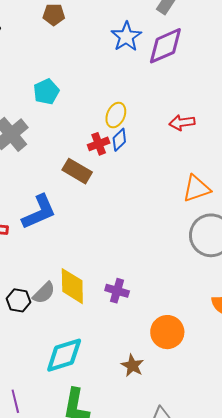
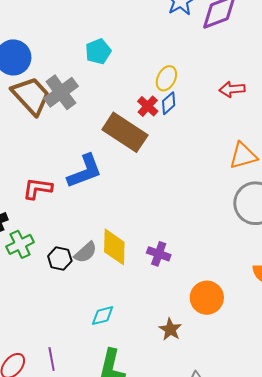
red cross: (99, 144) -> (148, 106), turned -30
brown rectangle: (77, 171) -> (125, 132), size x1.5
cyan diamond: (64, 355) -> (103, 316), size x0.6

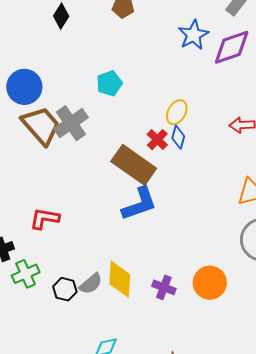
blue diamond: (169, 103) -> (178, 137), turned -35
blue L-shape: (85, 171) -> (139, 204), moved
orange circle: (207, 298) -> (210, 283), moved

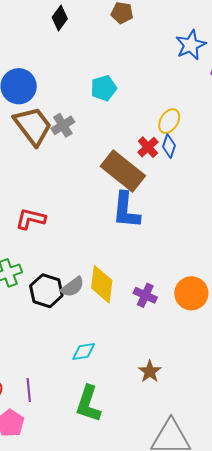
gray cross: (71, 123) -> (63, 125), size x0.7
blue L-shape: (139, 204) -> (126, 210), turned 111
black hexagon: (65, 289) -> (46, 291), size x1.4

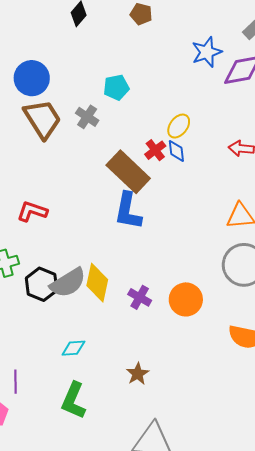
gray cross: (63, 125) -> (87, 117), moved, turned -30
blue diamond: (169, 146) -> (176, 151), turned -30
gray semicircle: (73, 287) -> (68, 283), size x1.5

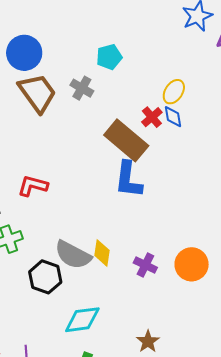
gray semicircle: (68, 283) -> (73, 255), turned 63
yellow diamond: (97, 283) -> (102, 253), size x0.7
black hexagon: (42, 284) -> (45, 277), moved
cyan diamond: (73, 348) -> (82, 320), size x1.5

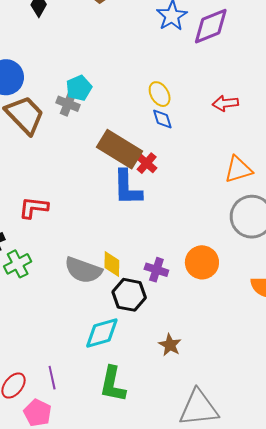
cyan pentagon: (109, 57) -> (79, 88), moved
yellow ellipse: (174, 92) -> (160, 94), turned -55
red cross: (152, 117) -> (147, 163), moved
black hexagon: (45, 277) -> (129, 295), moved

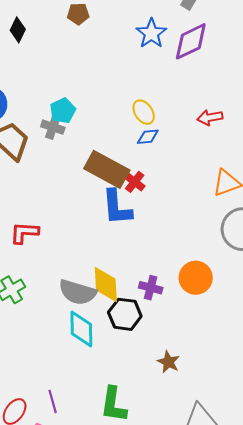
blue diamond: (162, 119) -> (148, 137), turned -75
yellow diamond: (112, 264) -> (106, 284), size x1.4
cyan diamond: (102, 333) -> (81, 329), moved, turned -72

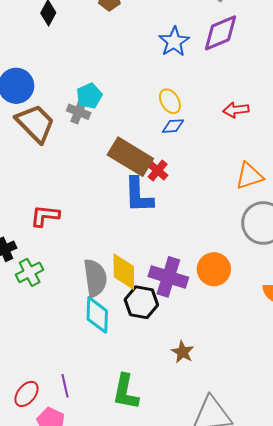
blue star: (151, 33) -> (174, 42), moved
purple cross: (151, 288) -> (168, 277), size x1.6
gray semicircle: (78, 292) -> (95, 278), turned -117

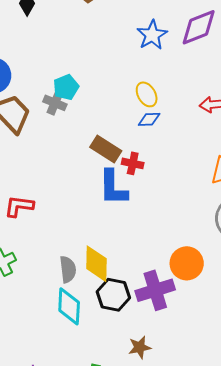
brown rectangle: (130, 157) -> (106, 149), size x0.7
red cross: (158, 170) -> (133, 163), turned -30
purple cross: (168, 277) -> (155, 290), moved, turned -36
gray semicircle: (95, 278) -> (68, 269), size x0.7
brown star: (183, 352) -> (140, 347), moved, turned 30

